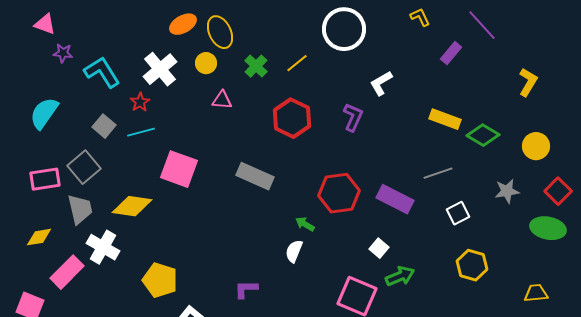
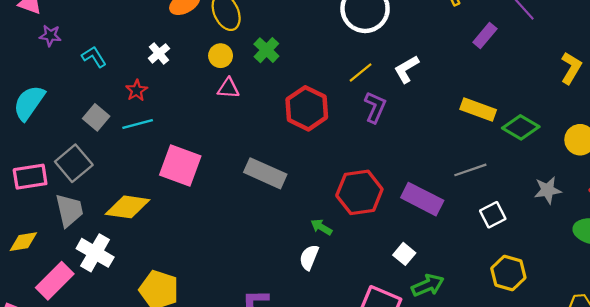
yellow circle: (206, 63) -> (221, 56), moved
yellow line: (297, 63) -> (361, 72), moved
white cross: (160, 69) -> (159, 53), size x0.6
cyan L-shape: (102, 72) -> (94, 57), size x0.6

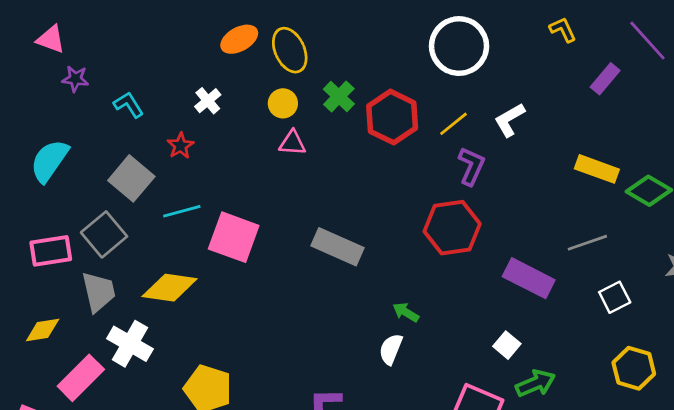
red hexagon: (307, 108) -> (392, 117), moved
gray square: (96, 117) -> (131, 178), size x1.4
cyan line: (138, 124) -> (182, 211), moved
red hexagon: (359, 192) -> (452, 228), moved

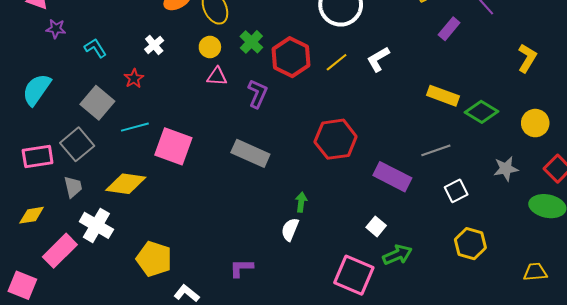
purple L-shape: (471, 166) -> (258, 94), moved
gray trapezoid: (99, 292) -> (73, 187), size x0.7
green arrow: (406, 312) -> (301, 202), turned 66

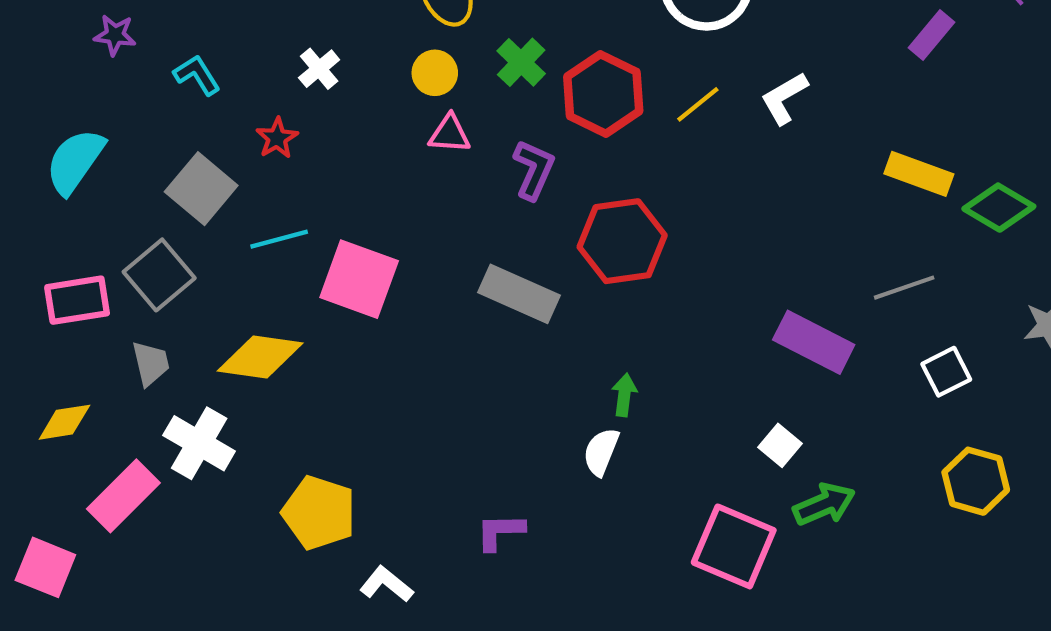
red hexagon: (336, 139) -> (622, 241), moved

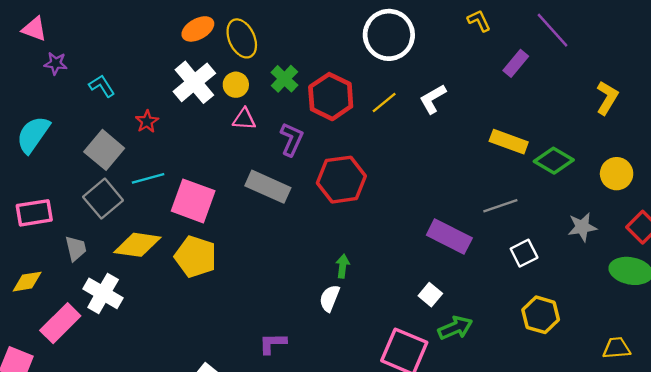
white cross: (319, 69) -> (194, 82), moved, size x1.8
gray square: (159, 275) -> (103, 199), moved
gray rectangle: (519, 294) -> (268, 187), moved
yellow pentagon: (319, 513) -> (196, 257), moved

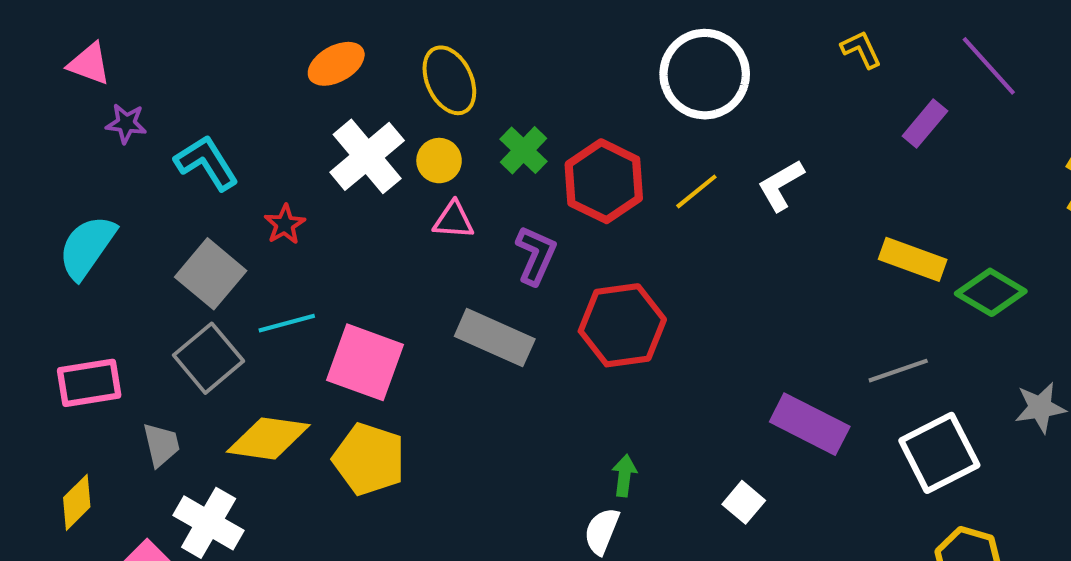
orange ellipse: (198, 29) -> (336, 64), moved
cyan L-shape: (102, 86) -> (206, 163), size x1.4
white square: (524, 253) -> (939, 453), size x1.6
yellow diamond: (27, 282) -> (77, 502), turned -36
white square: (430, 295) -> (744, 502), moved

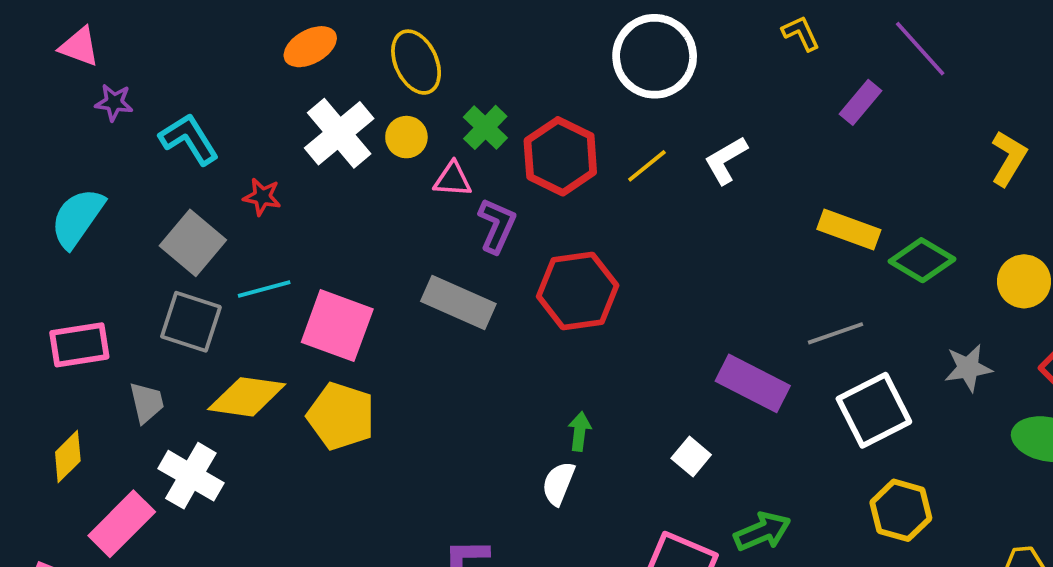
pink triangle: (454, 220) -> (453, 179), moved
red star: (285, 224) -> (262, 197), turned -30
gray square: (209, 358) -> (191, 322), turned -32

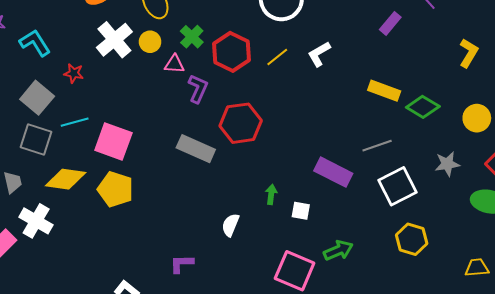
gray rectangle: (458, 303) -> (196, 149), moved
green arrow: (580, 431) -> (271, 194), moved
white square: (691, 456) -> (301, 211), turned -30

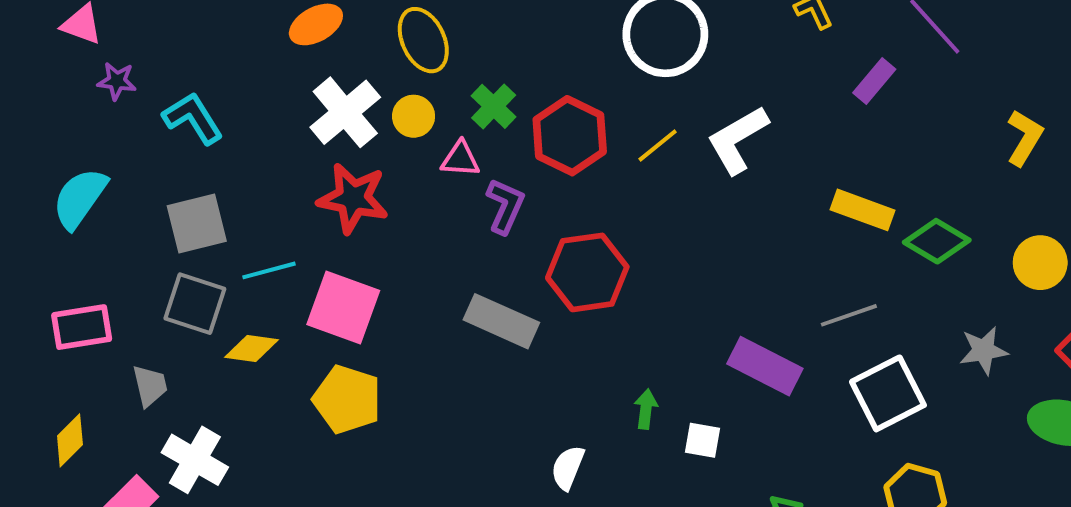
white L-shape: (319, 54) -> (738, 140), size x1.4
red star: (74, 73) -> (353, 198), moved, size x1.8
gray square: (37, 98) -> (197, 224), turned 36
yellow diamond: (66, 179) -> (251, 349), moved, size x0.7

